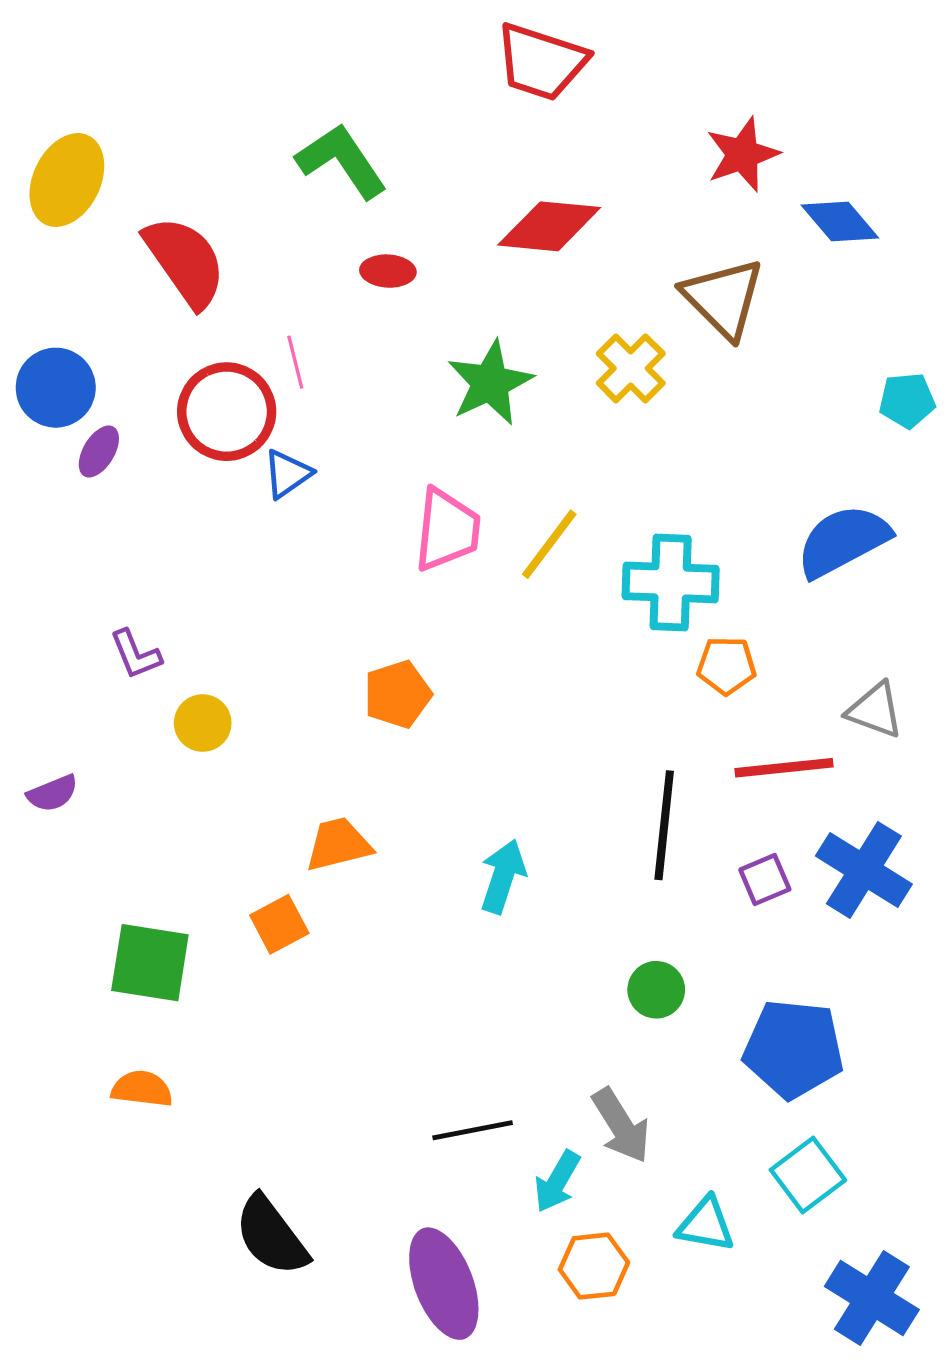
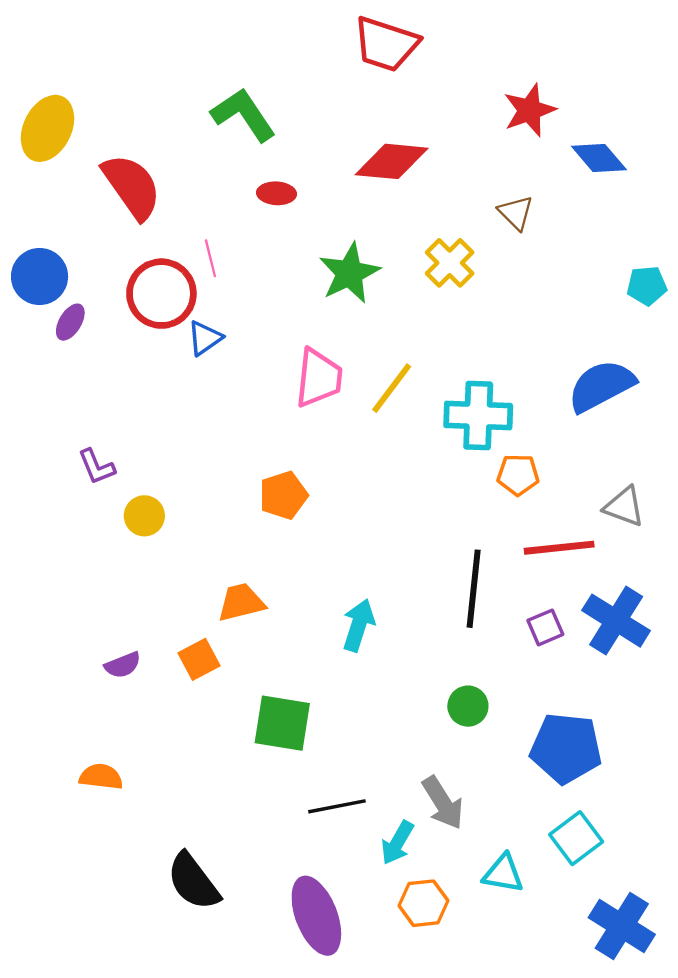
brown triangle: (723, 298) -> (516, 213), size x0.6
purple semicircle: (53, 793) -> (123, 665), moved
green square: (150, 963) -> (282, 723), moved

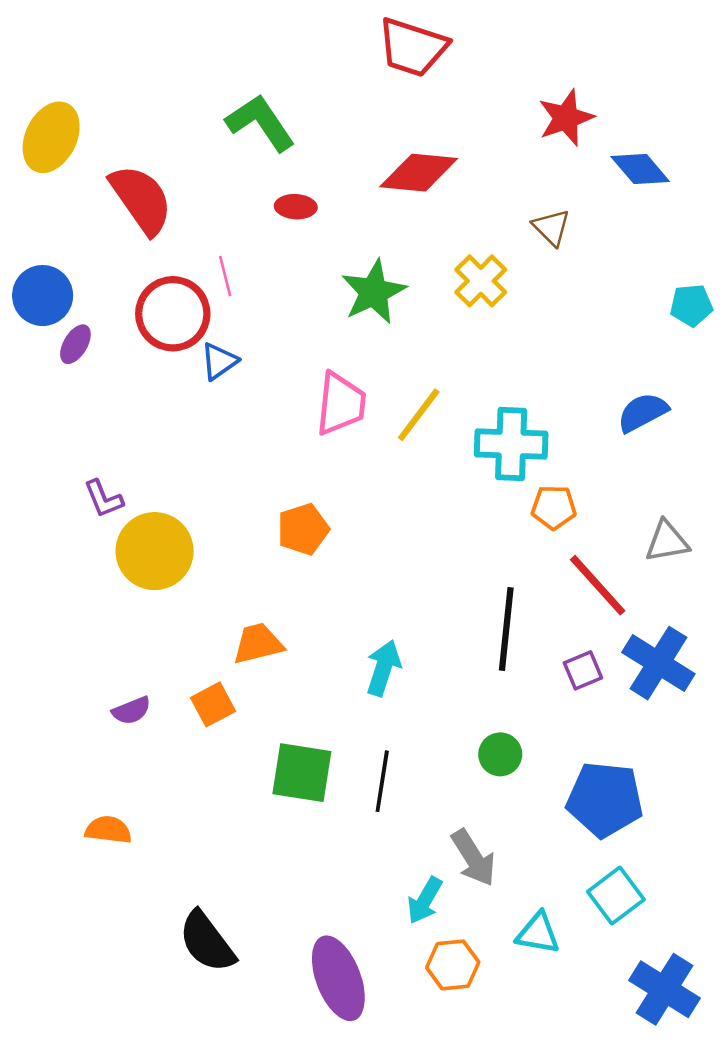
blue semicircle: (601, 386) -> (643, 412), size x0.7
gray triangle: (624, 507) -> (667, 541), turned -30
yellow circle: (144, 516) -> (155, 551), size x1.8
red line: (559, 548) -> (598, 585), turned 54
black line: (337, 806) -> (382, 781), moved, turned -70

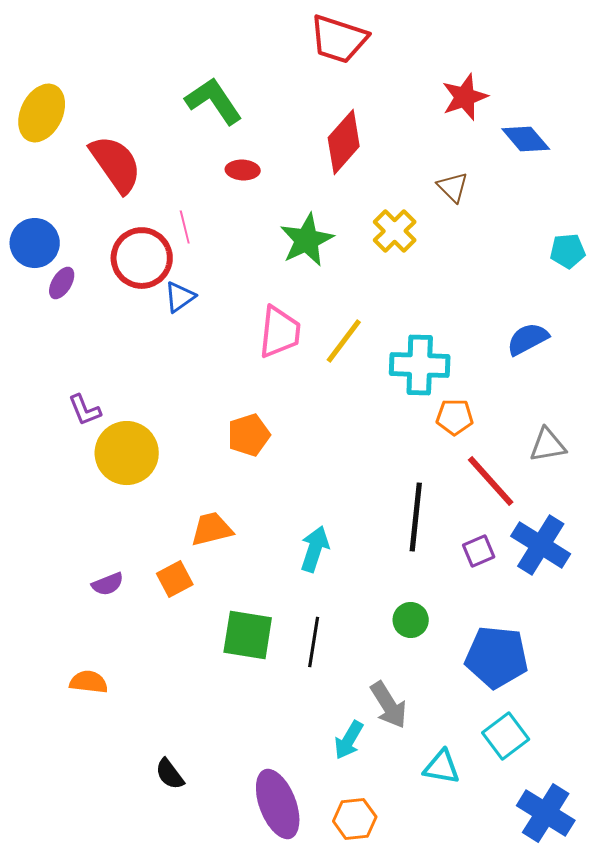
red diamond: (419, 173) -> (344, 142), turned -54
black semicircle: (207, 942) -> (170, 774), size x0.6
orange hexagon: (453, 965) -> (355, 819), moved

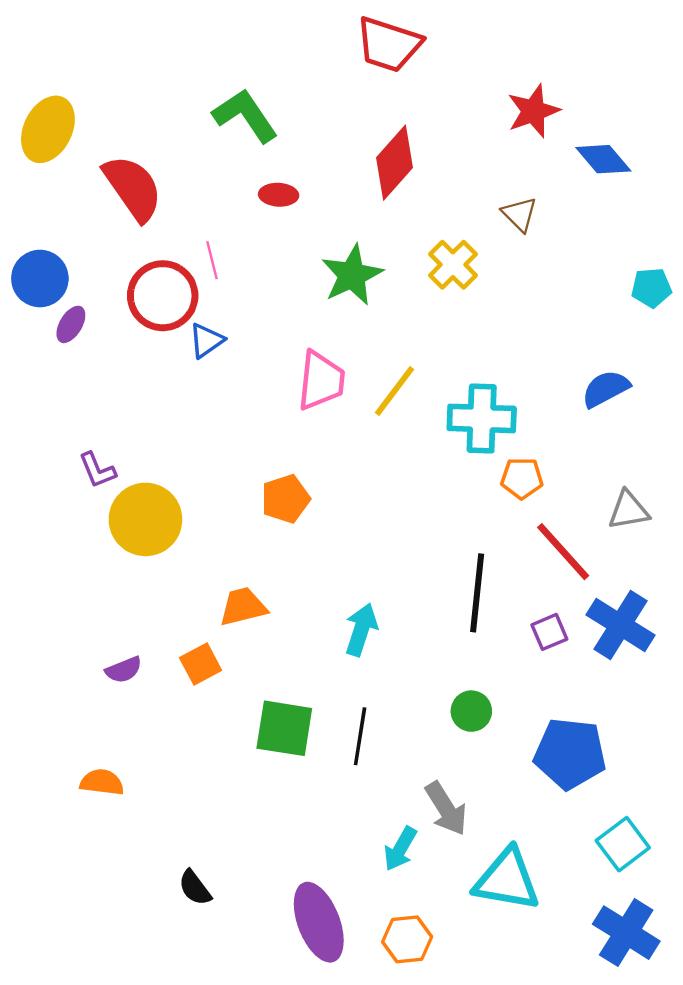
cyan square: (506, 736) -> (623, 844), moved
cyan triangle: (442, 767) -> (507, 880), size x1.6

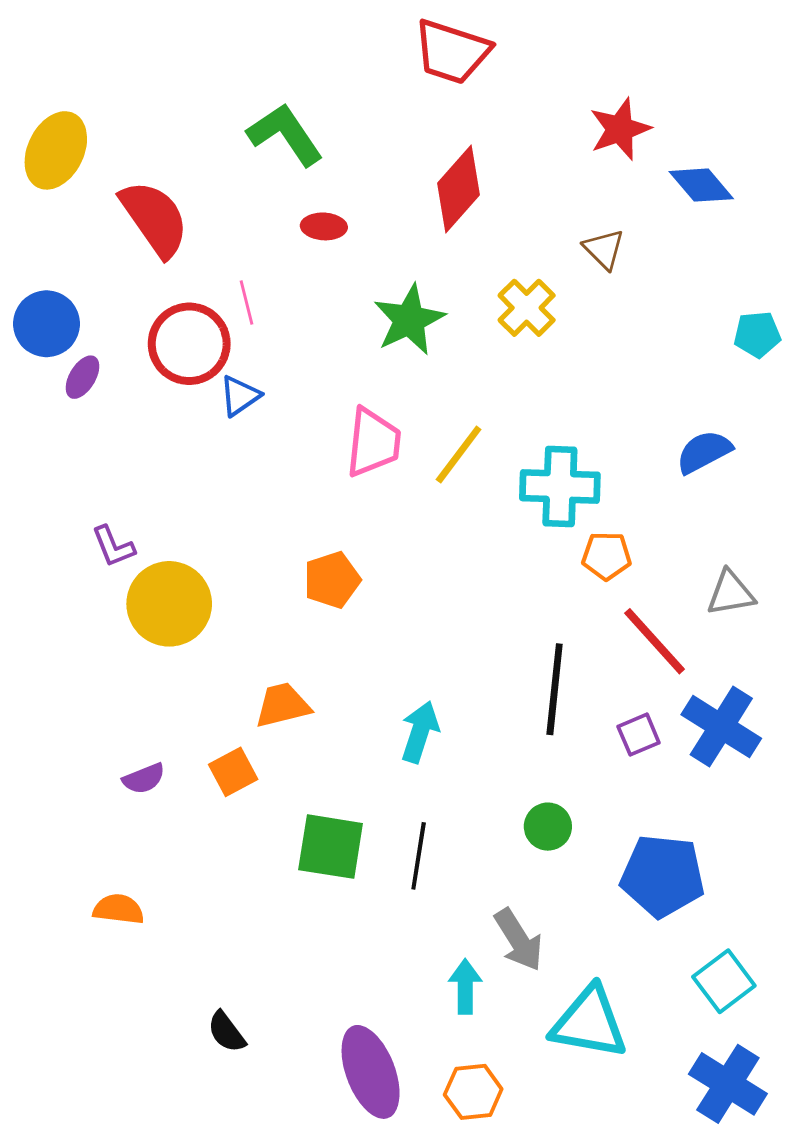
cyan arrow: (400, 849) -> (465, 987), turned 150

